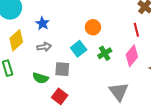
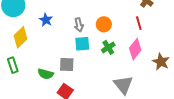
orange circle: (93, 27) -> (104, 24), moved
gray arrow: (44, 47) -> (79, 25), moved, turned 88
cyan square: (79, 49) -> (82, 44), turned 35

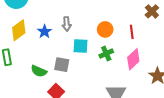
blue star: (46, 20) -> (45, 32), moved
red line: (139, 23) -> (132, 32), moved
gray arrow: (79, 25) -> (67, 24), moved

